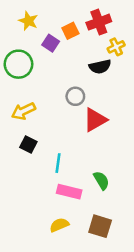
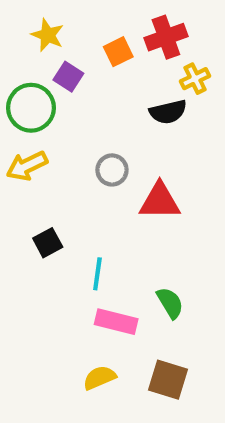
purple square: (51, 43) -> (68, 77), moved
gray circle: (75, 96) -> (112, 170), moved
yellow arrow: (23, 111) -> (27, 166), moved
red triangle: (95, 120) -> (160, 201), turned 30
black square: (28, 145) -> (48, 243), turned 35

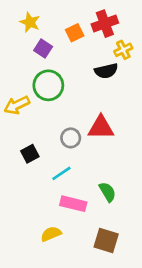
green circle: (31, 108) -> (48, 85), moved
gray circle: (112, 170) -> (71, 138), moved
cyan line: (97, 274) -> (61, 173), turned 48
yellow semicircle: (100, 378) -> (51, 234), moved

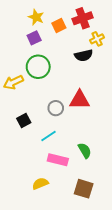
yellow star: (30, 22) -> (36, 17), moved
purple square: (43, 49) -> (34, 38), turned 32

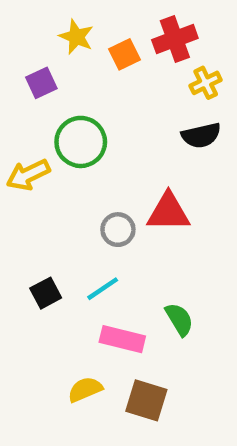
purple square: (34, 38) -> (41, 83), moved
black semicircle: (84, 55) -> (201, 135), moved
black square: (24, 120) -> (46, 293), moved
brown square: (84, 189) -> (146, 400), moved

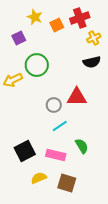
cyan line: (103, 289) -> (60, 126), moved
black square: (46, 293) -> (25, 151), moved, size x1.5

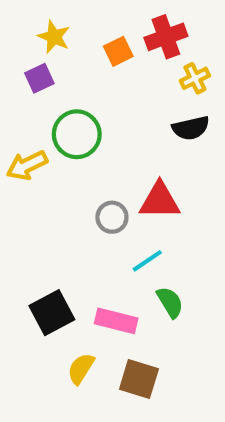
yellow star: (35, 17) -> (54, 37), moved
cyan line: (60, 126) -> (147, 261), moved
yellow semicircle: (39, 178) -> (81, 369), turned -35

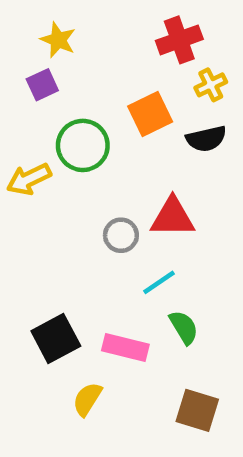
orange square: (118, 51) -> (150, 114), moved, size x1.4
brown square: (139, 379) -> (197, 410), moved

